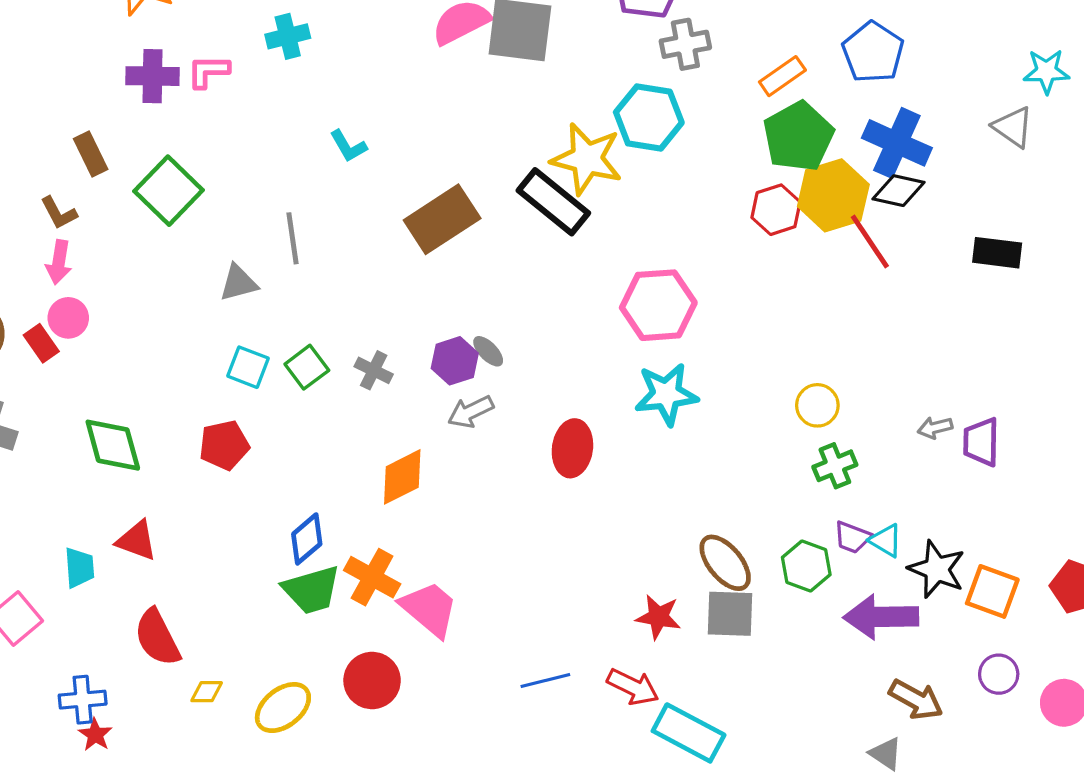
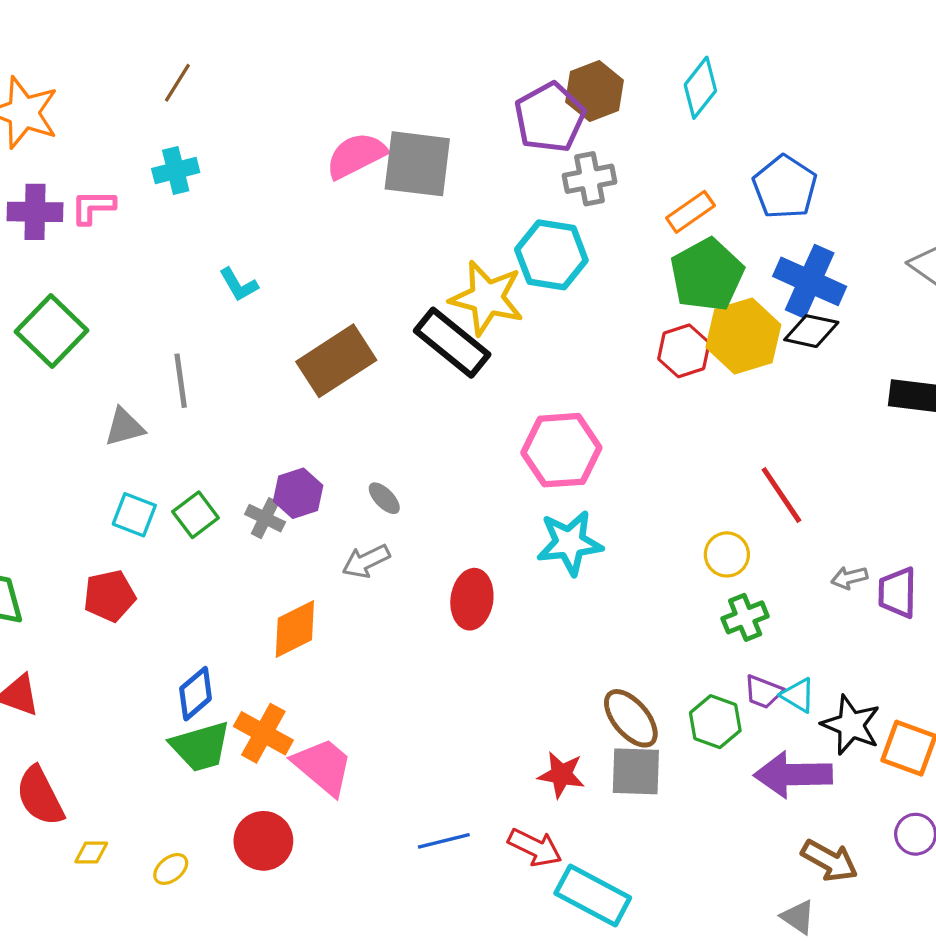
red line: (870, 242) -> (781, 495), moved
purple hexagon: (455, 361) -> (298, 493), moved
yellow ellipse: (283, 708) -> (171, 869), size x0.6

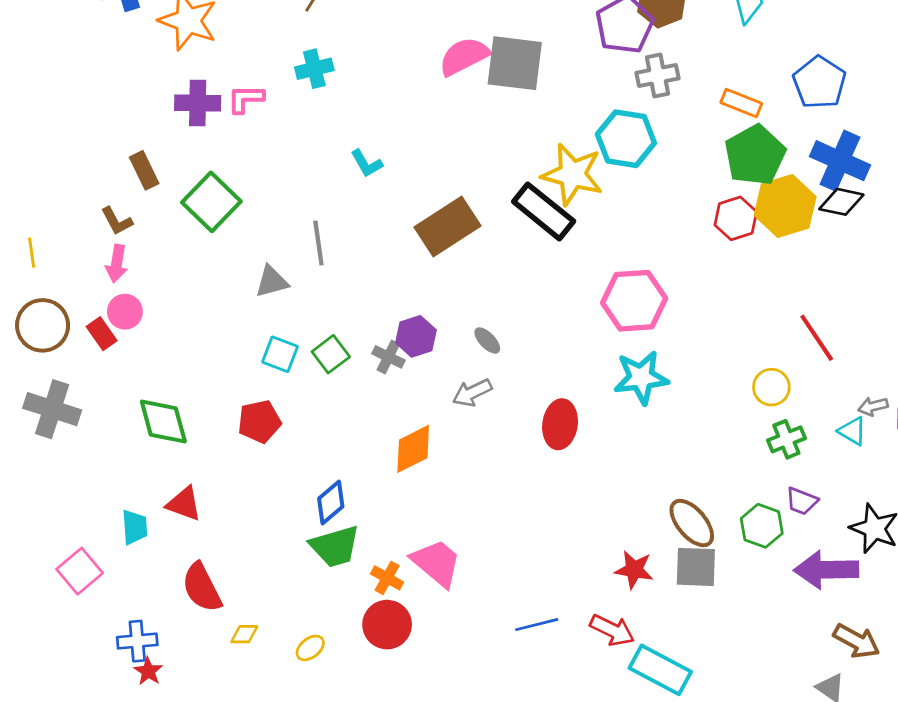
orange rectangle: (690, 212) -> (741, 103), turned 57
cyan triangle: (798, 695) -> (852, 431), moved
orange cross: (263, 733) -> (387, 578), moved, size x0.7

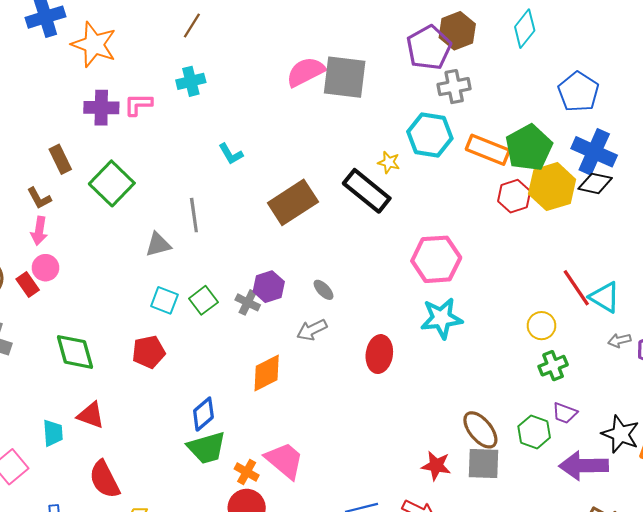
orange rectangle: (741, 103) -> (488, 150), moved, size x1.4
yellow star: (572, 174) -> (389, 162), size x0.5
cyan triangle: (852, 431) -> (605, 297), moved, size x1.4

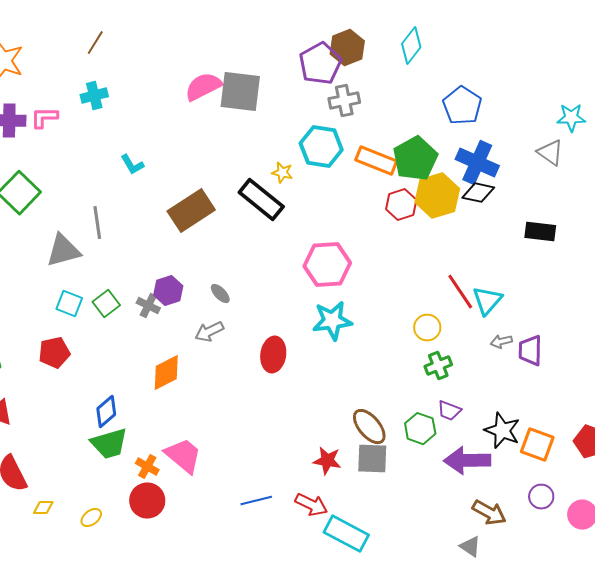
gray triangle: (158, 245) -> (63, 251), size x1.4
cyan triangle: (605, 297) -> (487, 301), turned 40

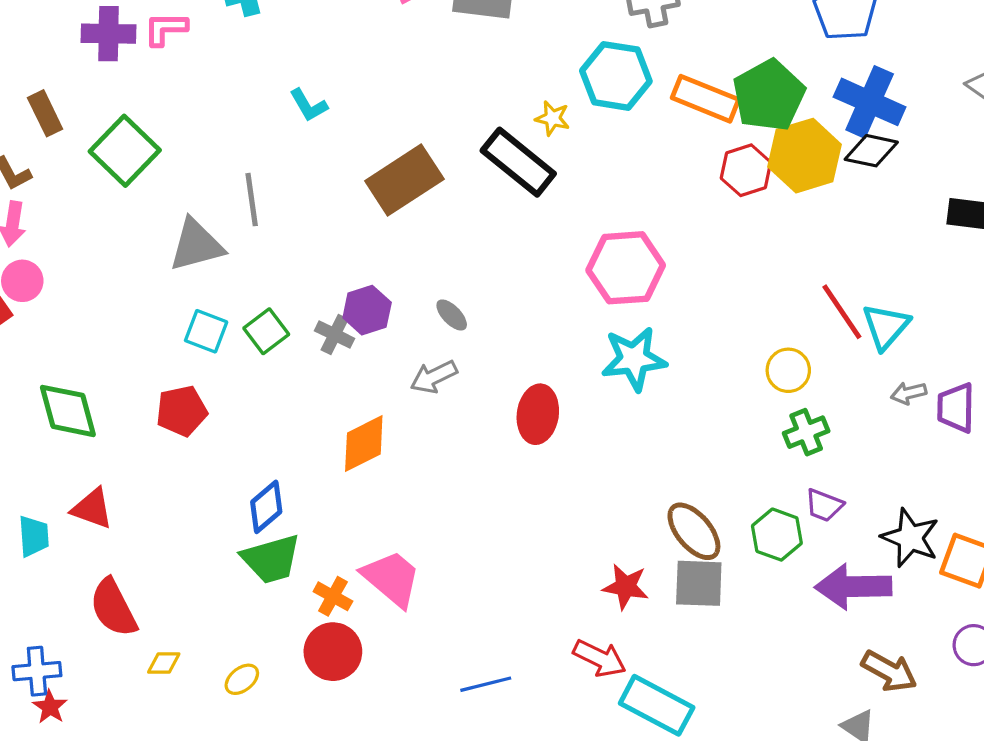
blue line: (256, 501) -> (486, 684), moved

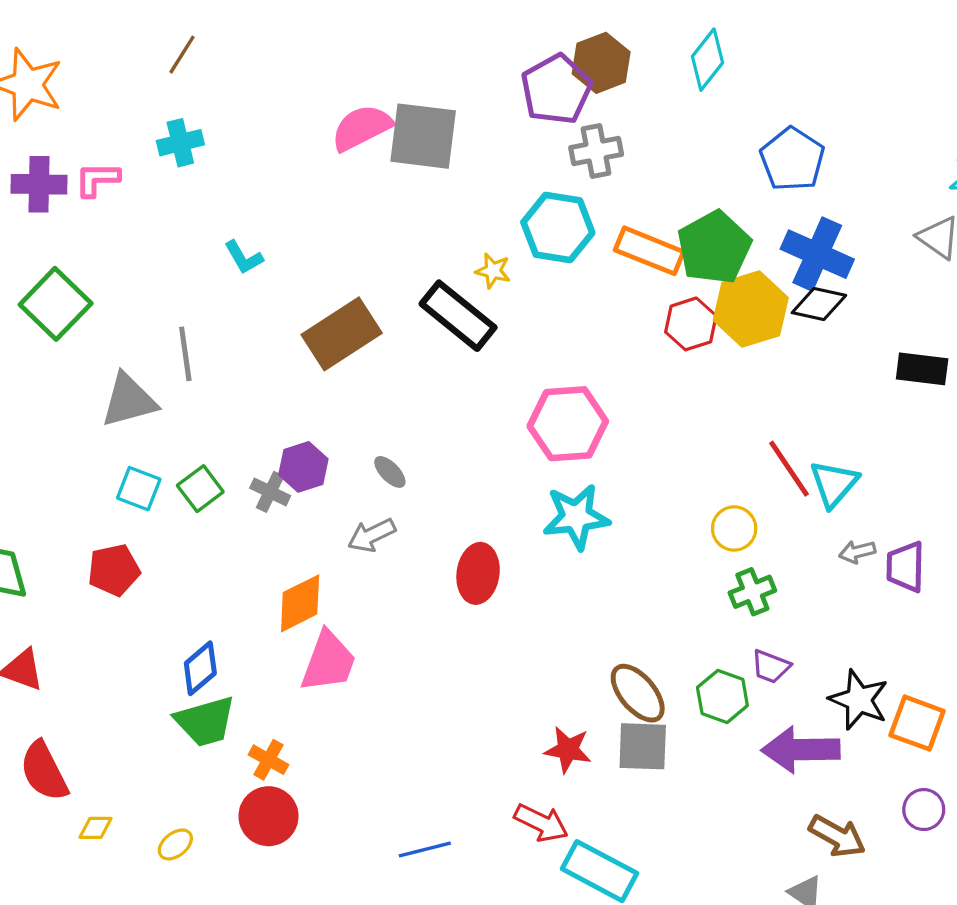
pink trapezoid: (391, 578) -> (328, 662), moved, turned 70

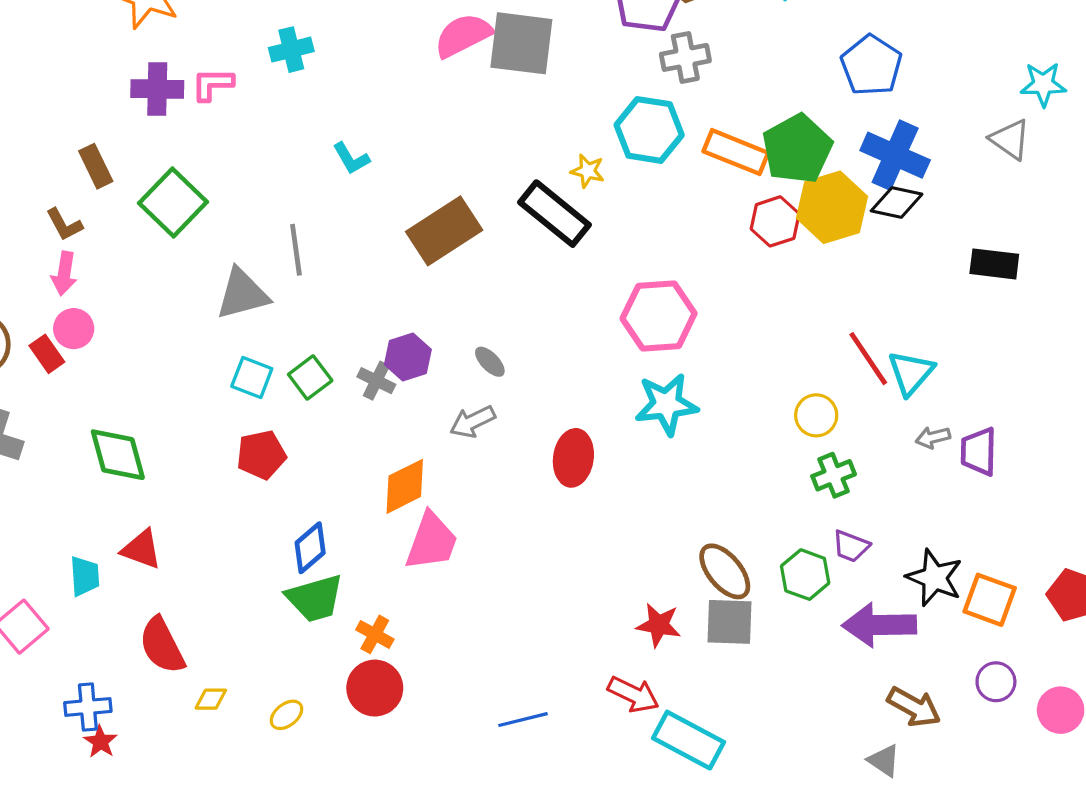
red pentagon: (114, 570) -> (261, 455), moved

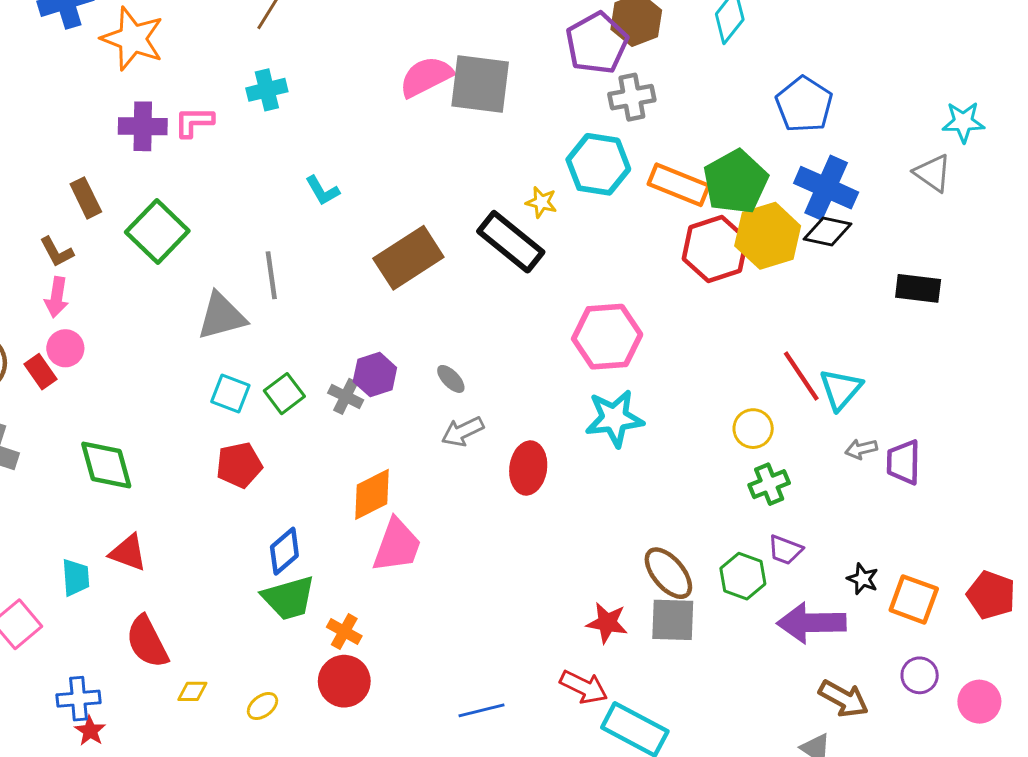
red hexagon: (775, 221) -> (715, 249), size x1.4
gray arrow: (473, 422) -> (463, 432), moved
black star: (934, 578) -> (863, 579), size x0.6

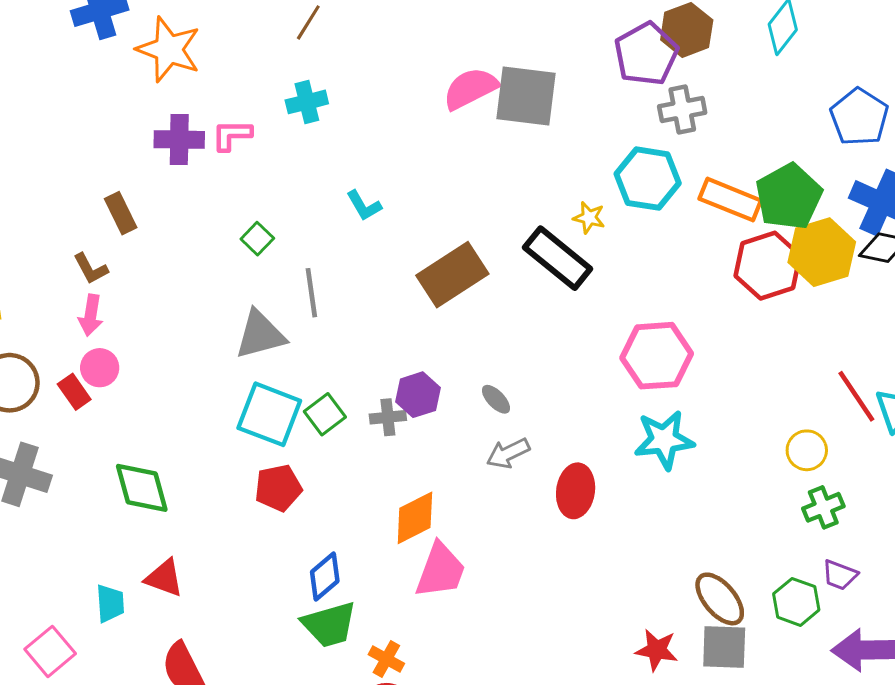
green square: (157, 231) -> (257, 239), moved, size x0.5
cyan square: (230, 394) -> (269, 414), size x1.6
gray cross: (346, 396) -> (388, 417), turned -32

